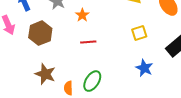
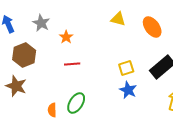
yellow square: (139, 33) -> (126, 68), moved
brown star: (45, 74) -> (16, 86), moved

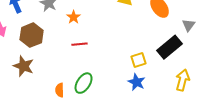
yellow square: (126, 68) -> (139, 60), moved
blue star: (128, 90) -> (137, 82), moved

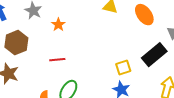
red line: (80, 44) -> (57, 60), moved

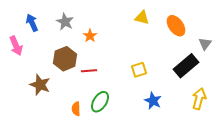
brown hexagon: (16, 43) -> (65, 59), moved
yellow square: (123, 68) -> (139, 70), moved

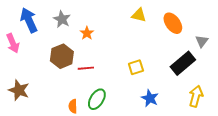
blue arrow: (32, 23) -> (29, 20), size x1.4
brown star: (40, 85) -> (19, 90), moved

